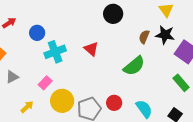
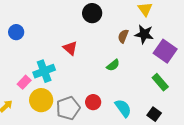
cyan cross: (55, 52) -> (44, 71), moved
green semicircle: (134, 66) -> (113, 65), size x0.6

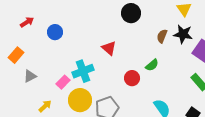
red circle: (93, 102) -> (132, 78), moved

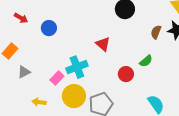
red arrow: (27, 22) -> (21, 18), turned 64
yellow arrow: (45, 106) -> (39, 102), turned -128

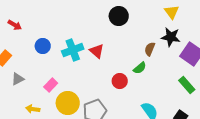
blue circle: (49, 28) -> (43, 46), moved
brown semicircle: (156, 32) -> (150, 49), moved
cyan cross: (77, 67) -> (73, 50), moved

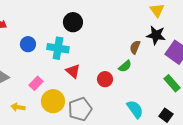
black circle: (119, 16) -> (73, 22), moved
cyan cross: (73, 50) -> (58, 48), turned 30
red triangle: (97, 51) -> (73, 71), moved

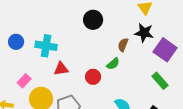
black circle: (73, 22) -> (93, 20), moved
red triangle: (73, 71) -> (61, 69), turned -49

